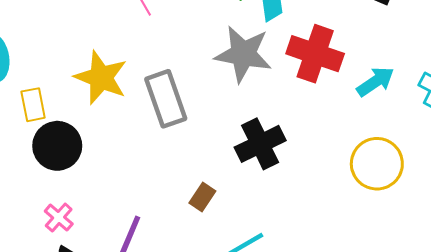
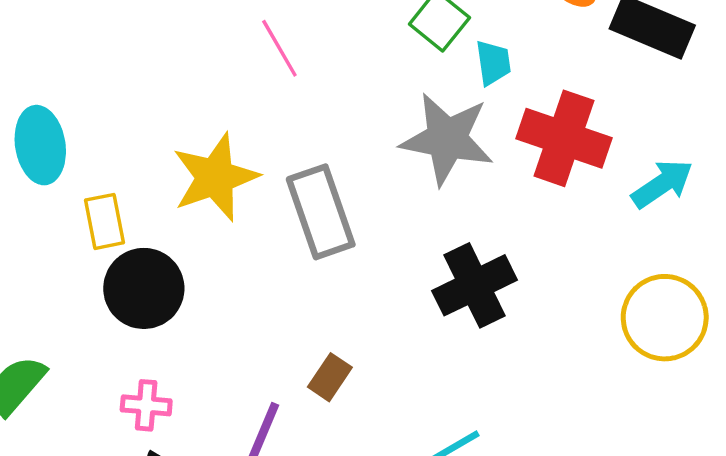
yellow star: (101, 78) -> (215, 177), turned 30
brown rectangle: (202, 197) -> (330, 377), moved
pink cross: (59, 218) -> (146, 405), turned -36

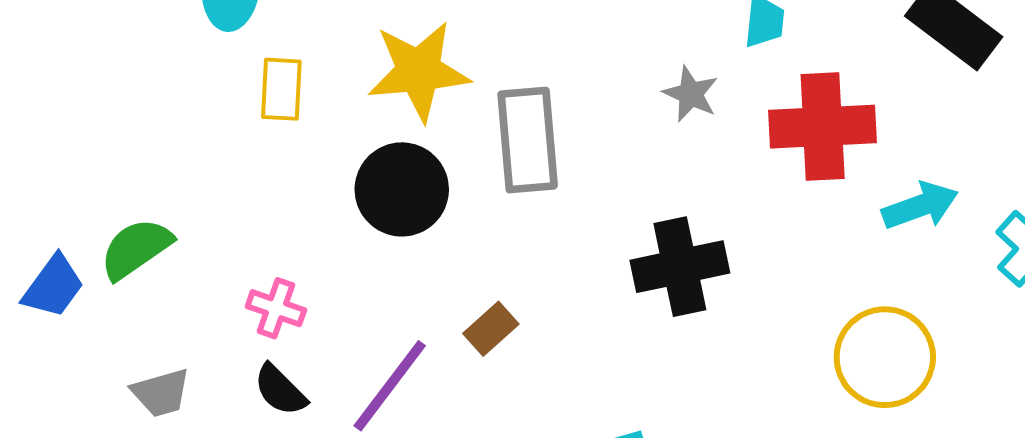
red cross: (564, 138) -> (823, 127), turned -36
gray star: (447, 139) -> (691, 94), size x0.5
black circle: (144, 288) -> (402, 189), moved

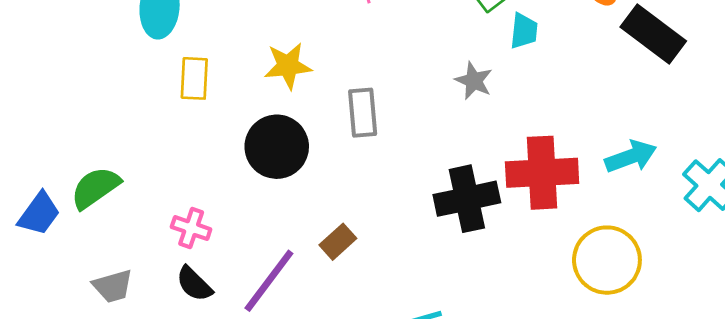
yellow star: (419, 71) -> (288, 66), size x0.7
red cross: (823, 127) -> (542, 173), moved
gray rectangle: (528, 140) -> (363, 113), size x0.7

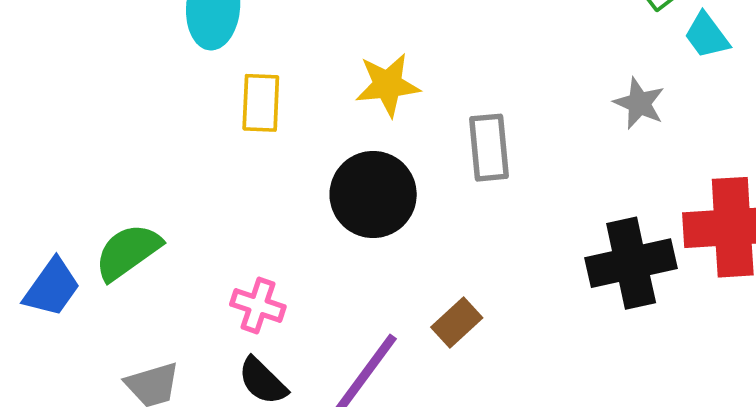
cyan trapezoid: (524, 31) -> (707, 35), turned 138

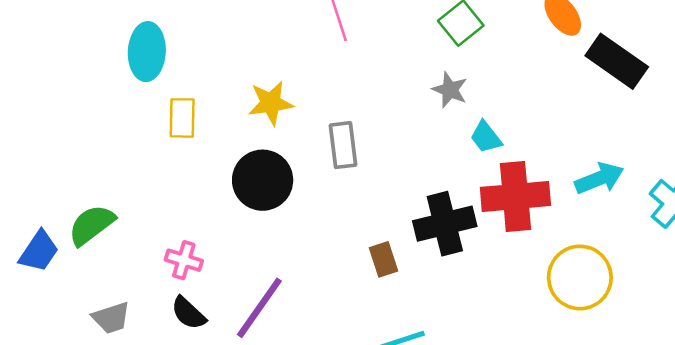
cyan trapezoid: (707, 35) -> (486, 137), moved
gray star: (639, 103) -> (450, 90), moved
brown rectangle: (457, 323) -> (383, 259), moved, turned -64

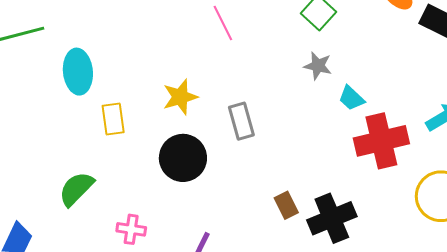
black cross: (445, 224) -> (332, 218), moved
green semicircle: (92, 225) -> (76, 189), moved

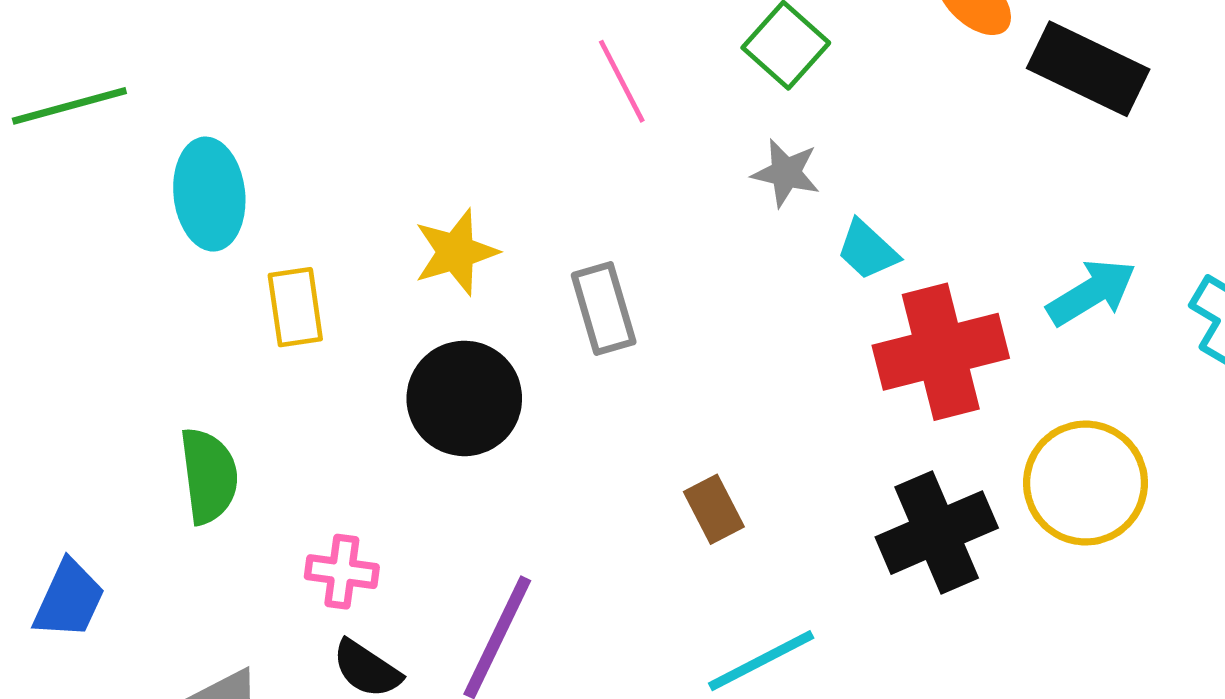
pink line: (223, 23) -> (622, 81), moved
green semicircle: (76, 189) -> (209, 476), turned 129
black cross: (332, 218) -> (937, 533), moved

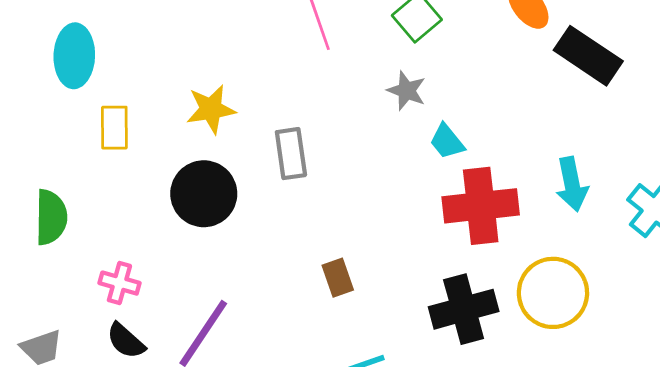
cyan arrow: (1091, 292) -> (572, 184), turned 102

